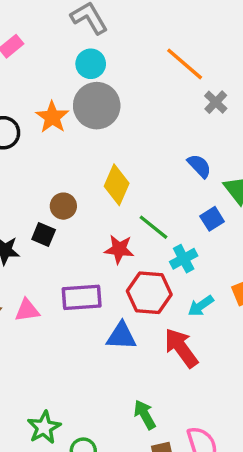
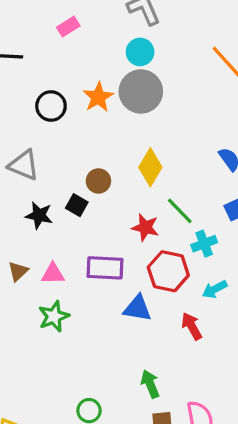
red arrow: (181, 348) -> (192, 326), size x0.7
green star: (44, 427) -> (54, 316), moved

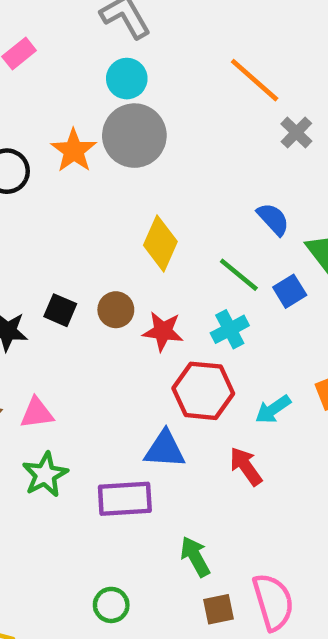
brown circle: (98, 181) -> (116, 310), moved
green line: (180, 211) -> (239, 275), moved
cyan cross: (204, 244) -> (230, 329), moved
purple rectangle: (105, 268) -> (125, 499), moved

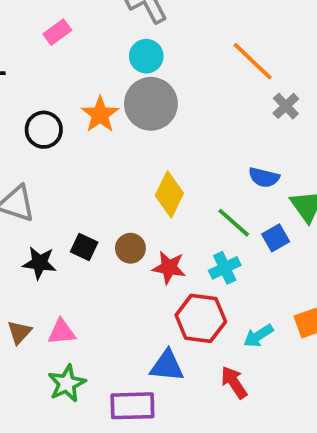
blue semicircle: (273, 219) -> (264, 177), turned 144

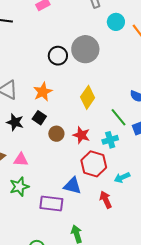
cyan circle: (146, 56) -> (116, 22), moved
orange star: (100, 115) -> (43, 92), moved
black circle: (44, 130) -> (58, 56), moved
brown circle: (130, 248) -> (56, 134), moved

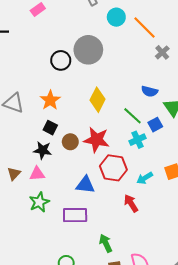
black star: (15, 122) -> (43, 150), moved
red star: (81, 135) -> (96, 140), size x1.4
cyan cross: (110, 140) -> (138, 140), moved
blue triangle: (72, 186) -> (85, 185), moved

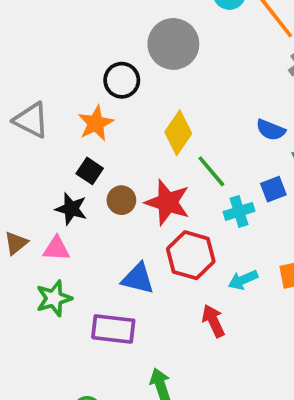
black circle: (61, 60) -> (122, 80), moved
green line: (132, 116) -> (211, 171), moved

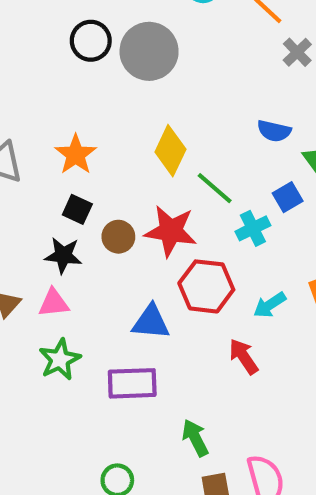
black circle: (122, 80) -> (91, 41), moved

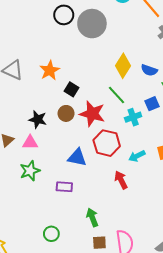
yellow diamond: (170, 151) -> (123, 66), moved
black square: (77, 209) -> (71, 89), moved
purple rectangle: (132, 383) -> (64, 187), size x0.7

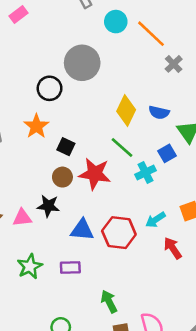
black circle: (64, 15) -> (50, 88), moved
black star: (38, 119) -> (48, 206), moved
red hexagon: (107, 143) -> (119, 233), moved
green star: (30, 171) -> (30, 266), moved
red arrow: (121, 180) -> (173, 248), moved

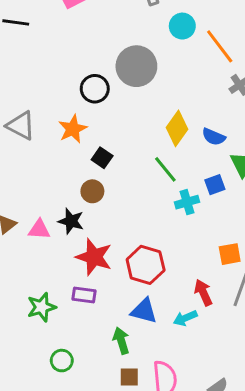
red star: (95, 174) -> (94, 257), moved
cyan arrow: (155, 220) -> (185, 318), moved
blue triangle: (82, 230) -> (144, 311), moved
green star: (30, 266) -> (42, 307), moved

